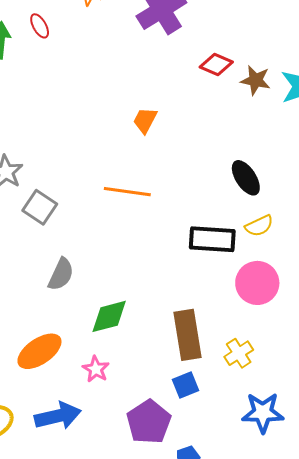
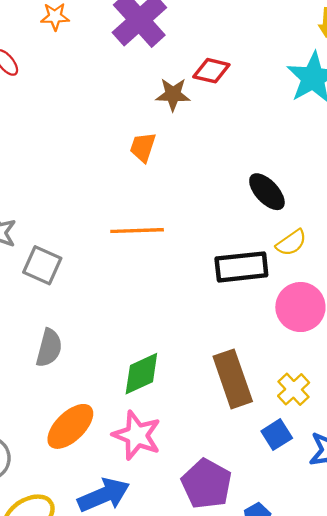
brown star: (256, 80) -> (173, 94), moved
gray semicircle: (61, 274) -> (49, 348), moved
pink star: (96, 369) -> (137, 435), size x1.6
blue square: (185, 385) -> (277, 435), moved

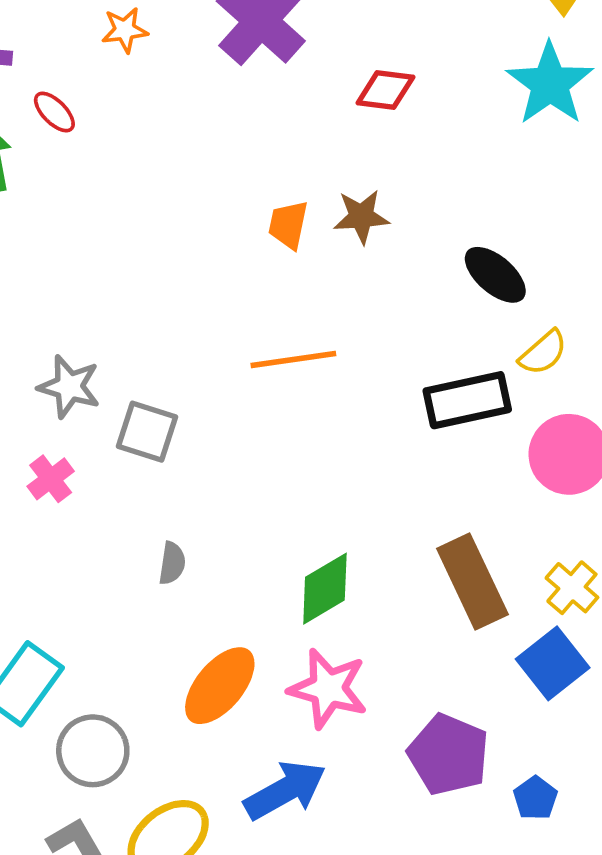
brown star: (173, 94) -> (361, 217), moved
gray semicircle: (49, 348) -> (172, 563), size x0.7
blue square: (277, 435) -> (553, 663), size x1.4

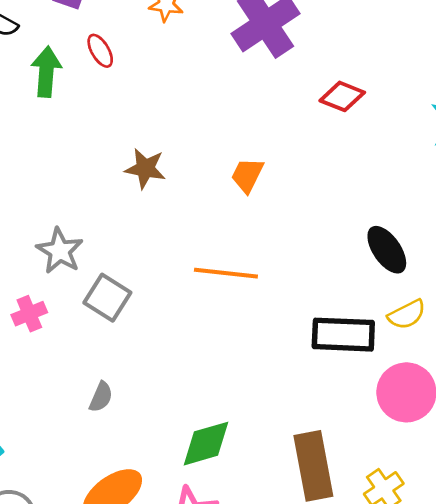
brown star: (361, 217) -> (145, 168), moved

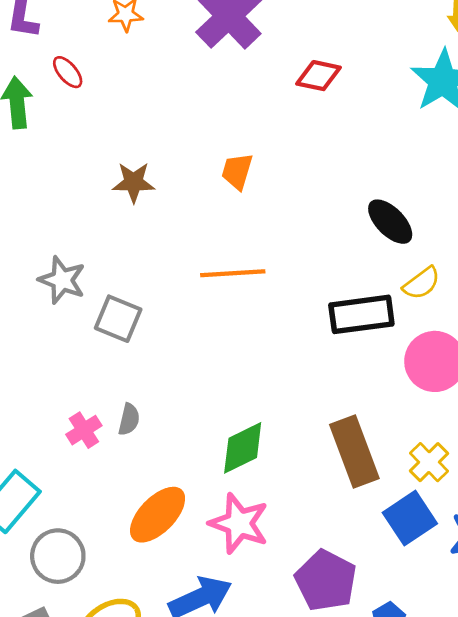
pink cross: (29, 314) -> (84, 430), moved

